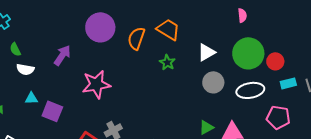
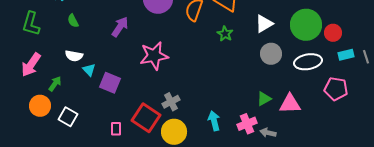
white semicircle: (25, 69) -> (74, 56), moved
cyan triangle: (31, 98) -> (89, 70), turned 48

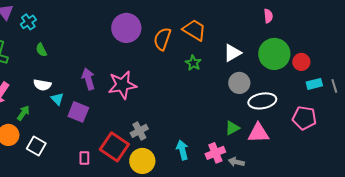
purple arrow: (120, 27) -> (88, 79), moved, turned -50
white ellipse: (308, 62) -> (262, 101), moved

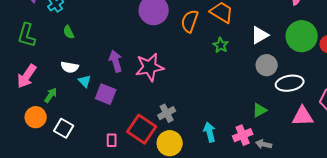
pink triangle: (258, 133) -> (303, 116), moved

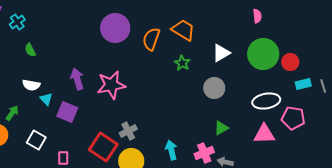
gray circle: (267, 65) -> (214, 88), moved
white ellipse: (290, 83) -> (266, 101), moved
white square: (64, 128) -> (36, 140), moved
pink rectangle: (112, 140) -> (63, 158), moved

